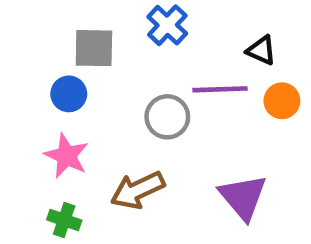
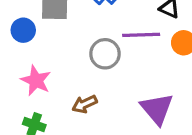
blue circle: (69, 94) -> (23, 30), moved
brown arrow: (138, 190) -> (85, 104), size x0.7

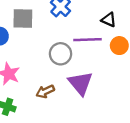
purple triangle: (157, 109) -> (81, 83), moved

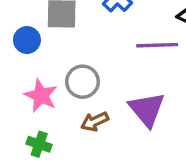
gray circle: (61, 54) -> (82, 82), moved

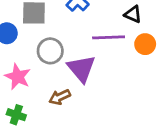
gray circle: (82, 82) -> (50, 51), moved
purple triangle: (147, 109) -> (81, 69), moved

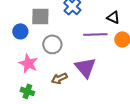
purple triangle: (81, 69) -> (85, 67), moved

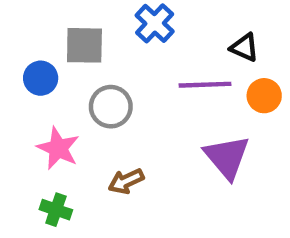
purple triangle: (85, 67) -> (227, 157), moved

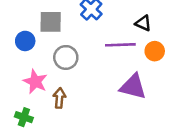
purple triangle: (227, 157) -> (133, 87), turned -36
brown arrow: (126, 181) -> (59, 98), moved, turned 120
green cross: (56, 210) -> (24, 117), moved

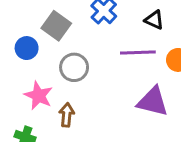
gray square: (51, 22) -> (56, 26), turned 35
black triangle: (143, 23) -> (154, 20), moved

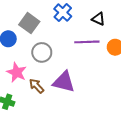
purple triangle: (153, 101) -> (64, 82), moved
brown arrow: (67, 115) -> (37, 86), turned -49

